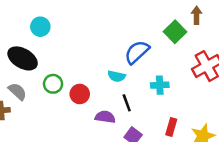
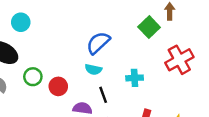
blue semicircle: (137, 52) -> (98, 43), moved

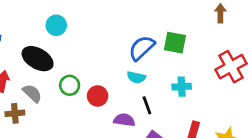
green square: (149, 27) -> (175, 43), moved, turned -35

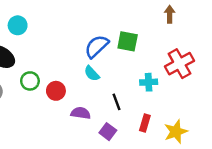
cyan semicircle: (136, 77) -> (92, 74), turned 35
cyan cross: (182, 87) -> (149, 82), moved
black line: (147, 105) -> (116, 102), moved

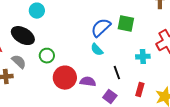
red circle: (56, 91) -> (65, 78), moved, size x1.5

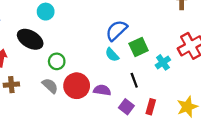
green square: (126, 24) -> (139, 47), moved, turned -36
cyan cross: (143, 57) -> (163, 62), turned -32
gray semicircle: (19, 62) -> (50, 86), moved
red rectangle: (140, 90) -> (151, 107), moved

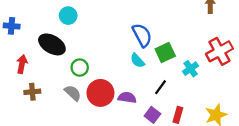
blue semicircle: (116, 30) -> (142, 35), turned 105
black line: (134, 80) -> (161, 87), turned 56

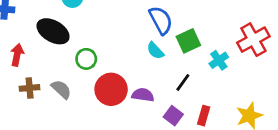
gray semicircle: (73, 93) -> (61, 89), moved

